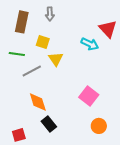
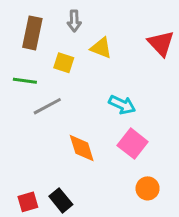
cyan arrow: (90, 44) -> (122, 105), moved
yellow triangle: (56, 59) -> (101, 48), moved, turned -35
orange diamond: (38, 102) -> (82, 148), moved
black rectangle: (49, 124) -> (61, 200), moved

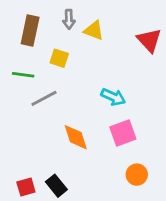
yellow triangle: (101, 48) -> (94, 30), moved
pink square: (133, 144) -> (123, 133), turned 32

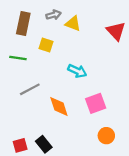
gray arrow: (69, 19) -> (53, 15), turned -104
cyan arrow: (113, 97) -> (77, 71), moved
gray line: (44, 98) -> (30, 89), moved

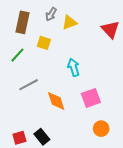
gray arrow: (53, 15) -> (51, 14), turned 136
yellow triangle: (73, 24) -> (69, 22), turned -42
green line: (18, 58) -> (17, 55), turned -56
cyan arrow: (77, 71) -> (74, 67), turned -132

